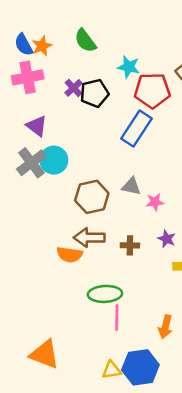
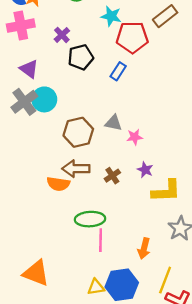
black pentagon: (94, 93) -> (81, 57), moved
blue rectangle: (136, 129) -> (118, 71), size x0.6
brown cross: (130, 245) -> (112, 176), turned -35

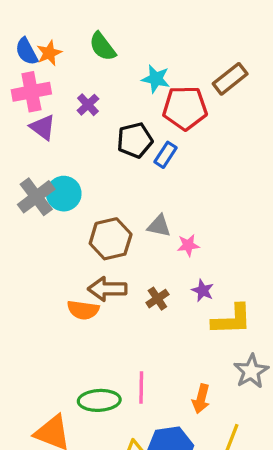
black pentagon: (81, 57) -> (135, 140), moved
purple triangle: (29, 69) -> (43, 127), moved
green ellipse: (90, 219) -> (99, 400), moved

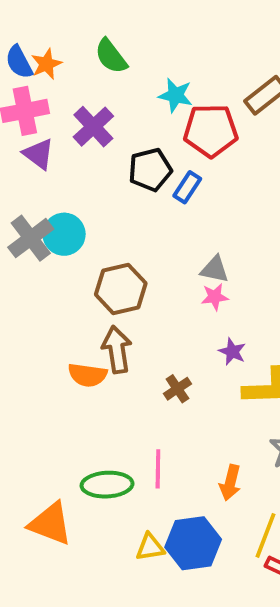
purple cross: (88, 105) -> (93, 127), size x1.5
gray triangle: (159, 226) -> (215, 269), moved
brown arrow: (107, 289) -> (117, 350), turned 81
brown cross: (157, 299) -> (177, 389), moved

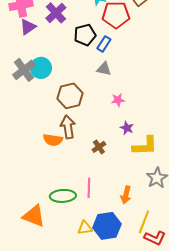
purple triangle: (39, 154) -> (28, 27), turned 48
gray triangle: (215, 269) -> (104, 69), moved

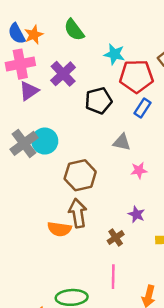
blue rectangle: (104, 44) -> (143, 108), moved
pink star: (118, 100) -> (139, 170), moved
purple star: (127, 128) -> (136, 214), moved
pink line: (89, 188) -> (113, 277), moved

